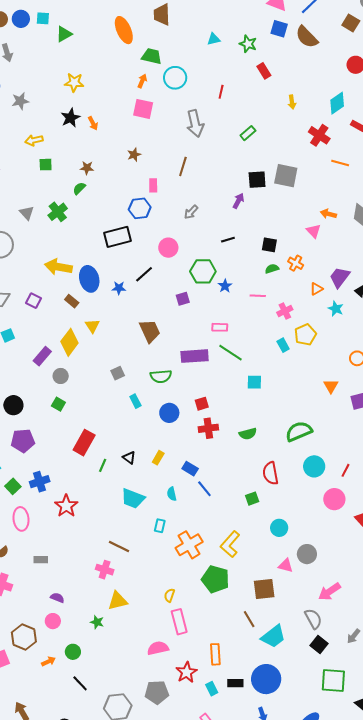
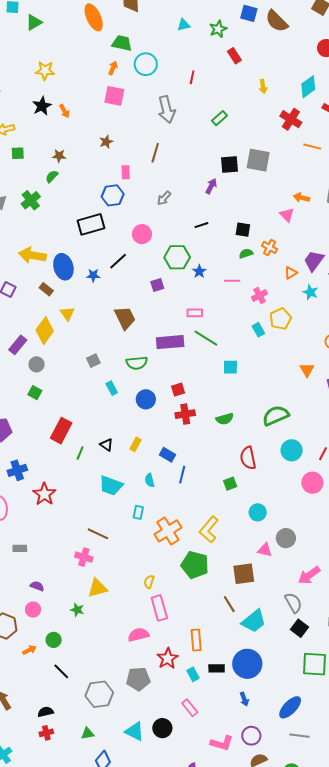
green star: (248, 44) -> (218, 29), turned 30
blue line: (204, 489) -> (182, 475), turned 54

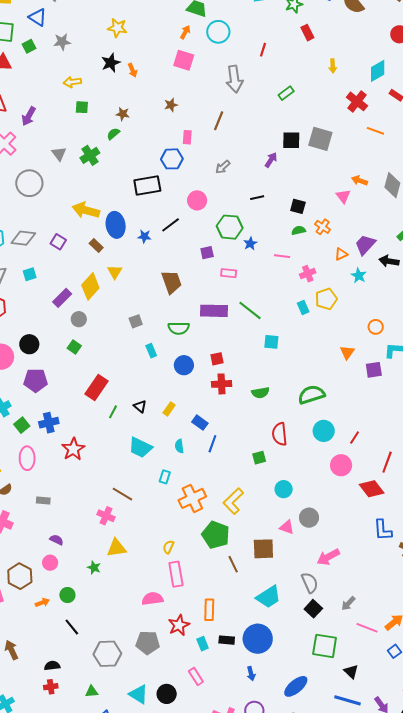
pink rectangle: (195, 313) -> (229, 273), moved
brown line: (229, 604) -> (233, 564), moved

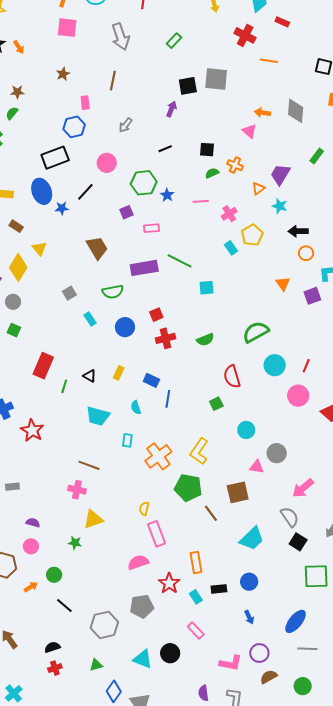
blue ellipse: (116, 225) -> (42, 191), moved
black arrow: (389, 261) -> (298, 231), moved
blue circle: (258, 639) -> (249, 582), size x0.6

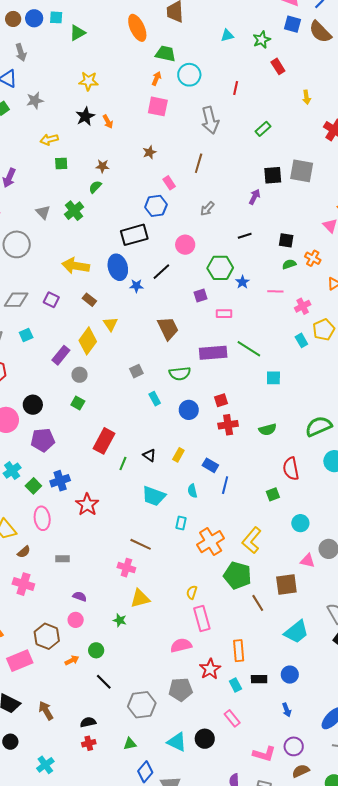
pink rectangle: (85, 103) -> (169, 183), turned -32

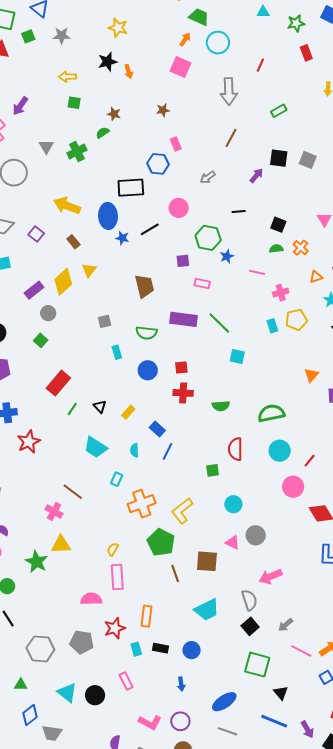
brown line: (199, 163) -> (231, 138), moved
gray square: (302, 171) -> (308, 160), size x0.7
green star: (120, 620) -> (37, 562), size x1.6

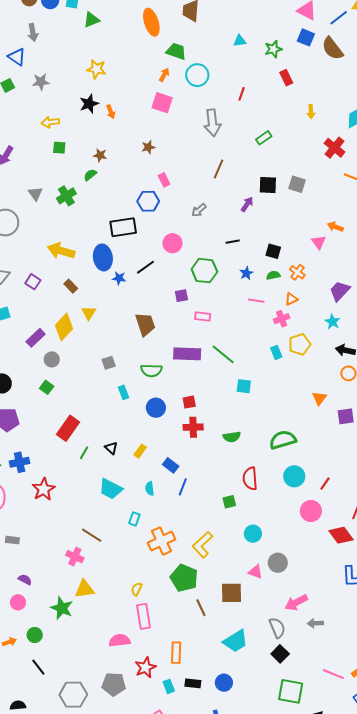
blue star: (227, 256) -> (246, 273), moved
orange triangle: (316, 277) -> (291, 299), moved
gray arrow: (285, 625) -> (315, 623), moved, turned 42

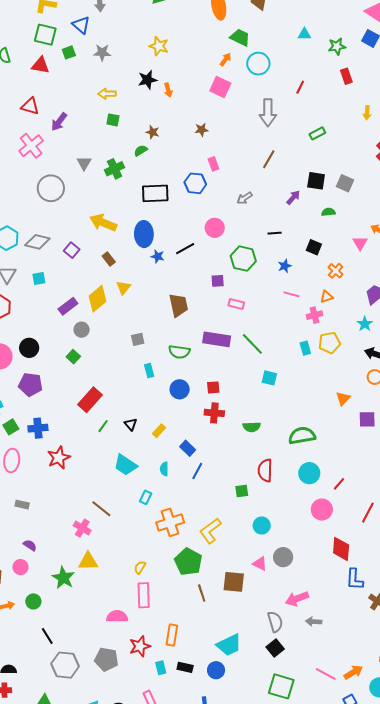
black rectangle: (123, 227) -> (155, 193), moved
green semicircle: (273, 275) -> (328, 212), moved
red diamond: (341, 535) -> (341, 549), moved, turned 35
cyan trapezoid: (236, 641) -> (229, 645), moved
black line: (38, 667) -> (47, 636), moved

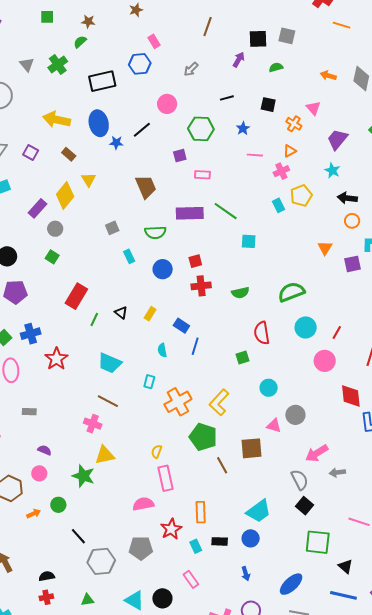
pink triangle: (360, 243) -> (313, 108), moved
cyan trapezoid: (125, 465) -> (110, 363), moved

